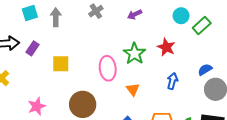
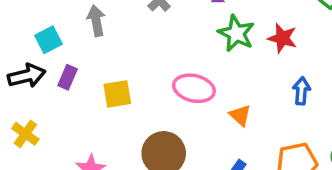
cyan square: (30, 13) -> (49, 40), moved
green star: (134, 54) -> (236, 33), moved
pink ellipse: (108, 68) -> (194, 88), turned -60

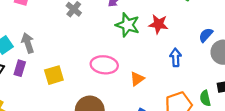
gray arrow: (96, 21) -> (28, 43), moved
orange triangle: (240, 115) -> (137, 79), turned 49

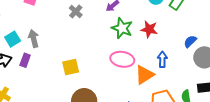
pink ellipse: (104, 65) -> (122, 59), moved
yellow square: (54, 75) -> (71, 67), moved
orange triangle: (137, 79) -> (144, 75), moved, size x1.5

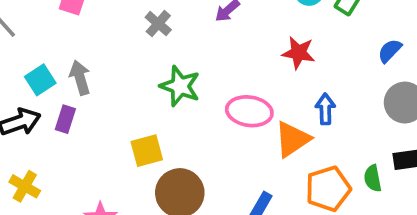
green star: (122, 28) -> (180, 86), moved
blue semicircle: (190, 41) -> (390, 51), moved
yellow square: (71, 67) -> (147, 151), moved

